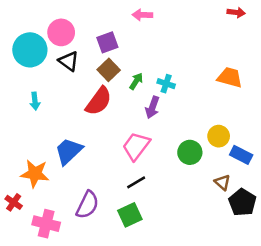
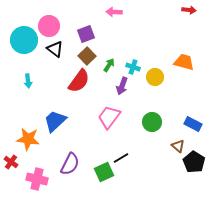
yellow circle: (219, 136) -> (155, 77), moved
black line: (136, 182) -> (121, 158), moved

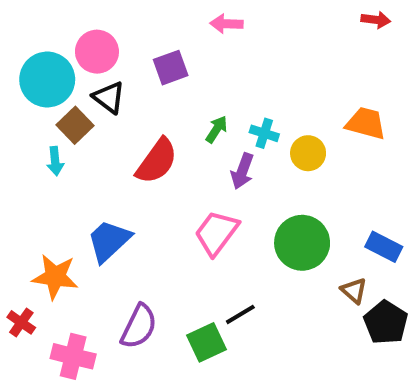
brown square: (87, 56) -> (75, 125), moved
green circle: (152, 122) -> (302, 243), size x1.4

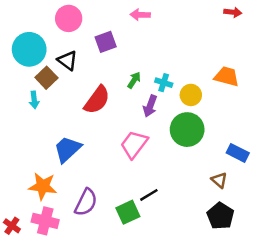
pink circle: (97, 52) -> (69, 18), moved
green circle: (302, 243) -> (187, 130), moved
orange star: (55, 277) -> (43, 186), moved
red cross: (21, 322) -> (12, 226), moved
black pentagon: (386, 322) -> (220, 216), moved

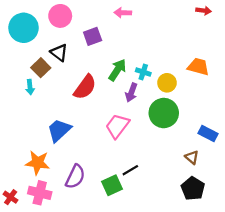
cyan circle: (29, 49) -> (23, 28), moved
green arrow: (134, 80) -> (117, 70), size x1.5

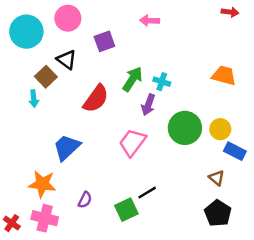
pink arrow: (123, 13) -> (150, 21), moved
yellow circle: (167, 83) -> (220, 129), moved
purple semicircle: (75, 177) -> (85, 200), size x0.6

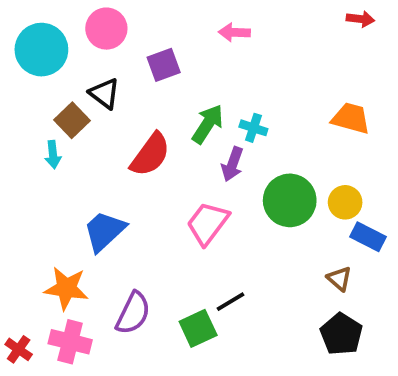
purple semicircle: (85, 200) -> (133, 313), size x1.6

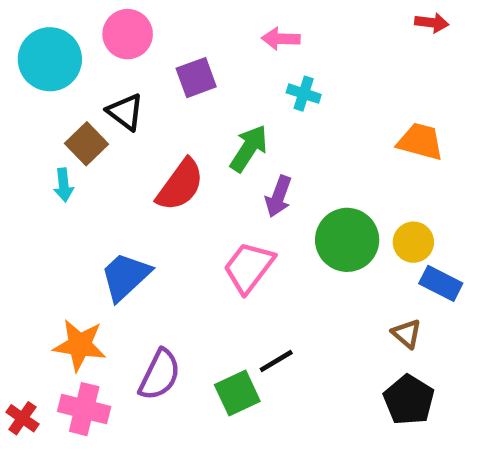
cyan cross: (253, 128) -> (304, 94), moved

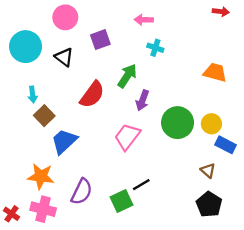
cyan circle: (50, 59) -> (26, 47), moved
brown square: (86, 144) -> (44, 116), moved

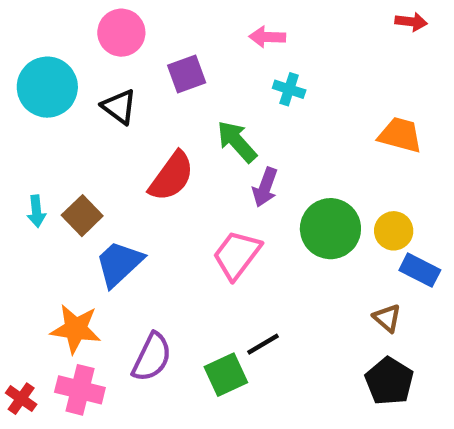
green arrow: (127, 76) -> (237, 142), turned -75
cyan arrow: (33, 95) -> (36, 211), moved

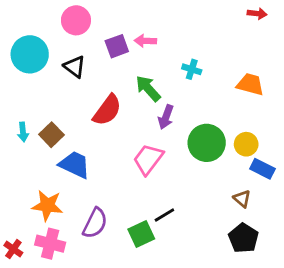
pink arrow: (267, 37) -> (145, 41), moved
cyan cross: (289, 89) -> (192, 69), moved
blue trapezoid: (119, 264) -> (75, 165), turned 68

